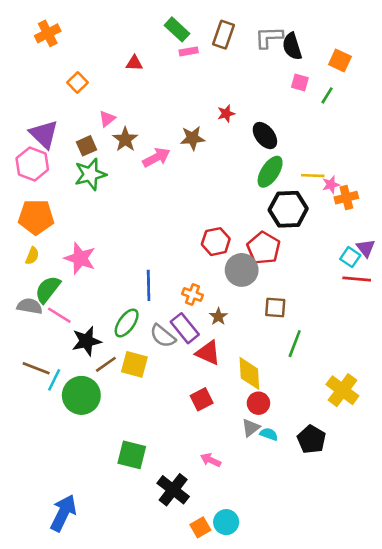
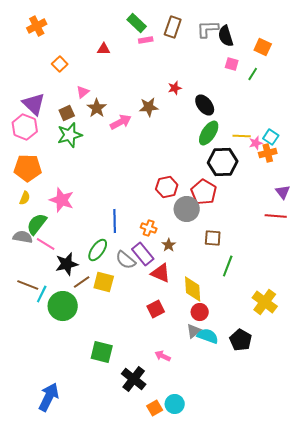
cyan square: (350, 257) -> (271, 137), moved
cyan semicircle: (269, 434) -> (208, 336), size x1.5

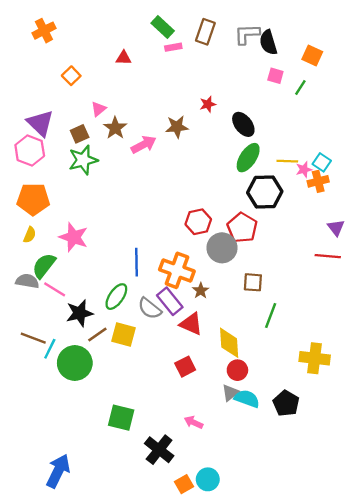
orange cross: (149, 228) -> (177, 270), size x1.8
yellow cross: (265, 302) -> (315, 358), turned -30

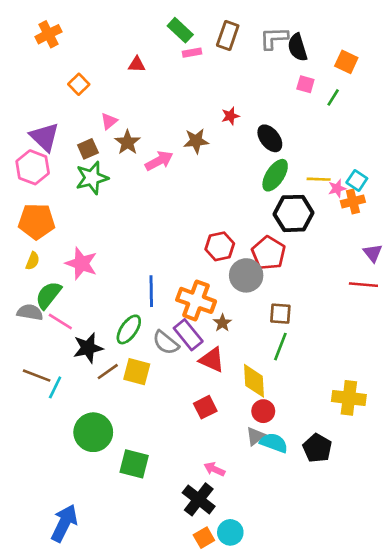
green line: (271, 316) -> (280, 347), moved
green circle: (75, 363) -> (93, 432), moved
black cross: (159, 450) -> (199, 499), moved

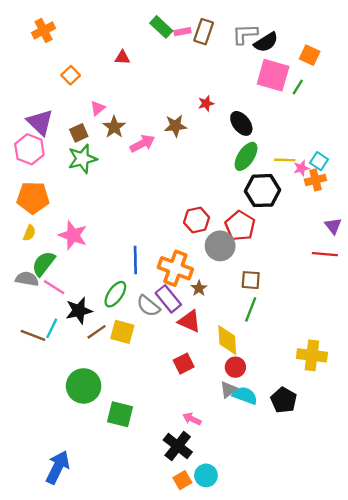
black semicircle: (298, 47) -> (266, 42), turned -105
pink rectangle: (192, 53) -> (182, 32), moved
pink square: (305, 84) -> (273, 75), size x2.0
cyan line: (55, 387) -> (52, 328), moved

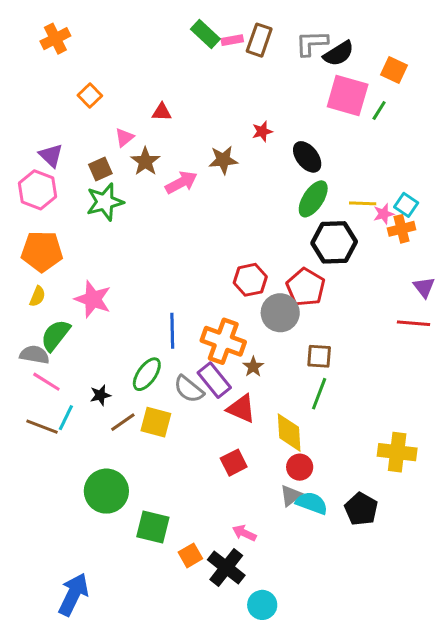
red triangle: (122, 58) -> (162, 112), moved
purple triangle: (40, 122) -> (51, 155), size x0.7
pink line: (54, 287) -> (46, 382), moved
black star: (79, 311) -> (100, 395), size x0.6
orange square: (182, 480) -> (190, 555), moved

